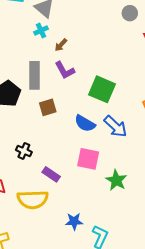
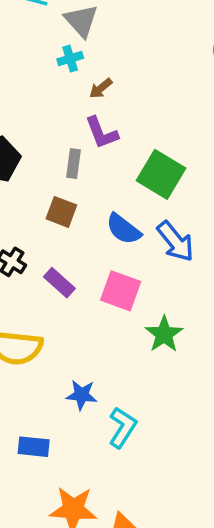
gray rectangle: (34, 75) -> (73, 164), moved, size x0.6
brown square: (48, 107) -> (61, 212), moved, turned 30
purple rectangle: (51, 174) -> (59, 283), moved

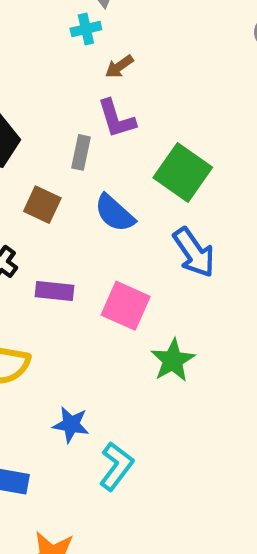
brown square: (61, 212) -> (42, 205), moved
blue semicircle: (123, 229) -> (115, 213), moved
purple rectangle: (59, 283) -> (54, 291), turned -40

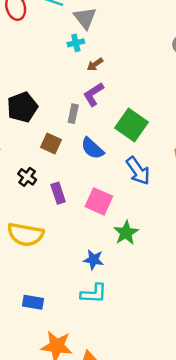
purple L-shape: (116, 119) -> (93, 94), turned 75
purple rectangle: (54, 291) -> (58, 193), turned 66
blue star: (71, 425) -> (94, 260), moved
cyan L-shape: (116, 466) -> (94, 293), turned 56

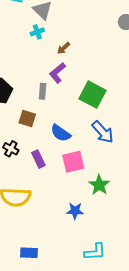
brown arrow: (95, 64) -> (64, 48), moved
blue semicircle: (92, 148) -> (61, 133), moved
pink square: (99, 201) -> (73, 162), turned -30
cyan L-shape: (94, 293) -> (95, 252), moved

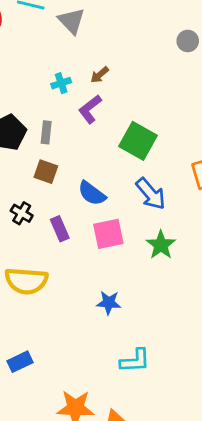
cyan cross: (37, 32) -> (61, 83), moved
gray rectangle: (43, 91) -> (46, 132), moved
green star: (99, 185) -> (161, 245), moved
blue rectangle: (29, 253) -> (20, 362), moved, turned -30

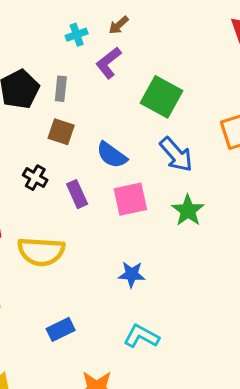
cyan L-shape: (135, 361) -> (141, 336), moved, turned -148
blue rectangle: (20, 362) -> (61, 329), moved

